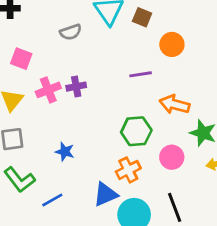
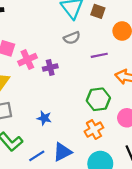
gray semicircle: (71, 32) -> (72, 38), moved
pink cross: (48, 90) -> (27, 60), moved
blue triangle: (105, 194) -> (62, 152), moved

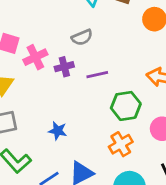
gray semicircle: (72, 38) -> (82, 37), moved
purple line: (99, 55) -> (97, 75), moved

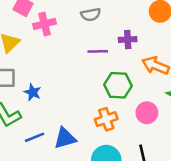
purple cross: (64, 67) -> (128, 39), moved
blue star: (58, 131) -> (33, 92), moved

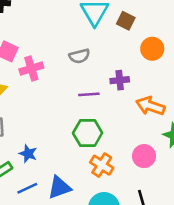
green hexagon: (118, 85) -> (88, 133), moved
blue star: (33, 92) -> (28, 154), moved
orange cross: (106, 119) -> (102, 165), turned -35

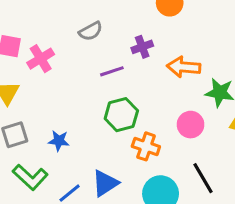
blue star: (28, 154) -> (59, 141), moved

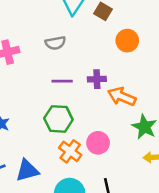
purple cross: (142, 47) -> (97, 79), moved
pink circle: (191, 125) -> (98, 143), moved

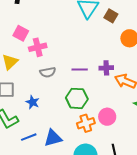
gray semicircle: (55, 43) -> (48, 72), moved
orange cross: (70, 151) -> (86, 123), turned 36

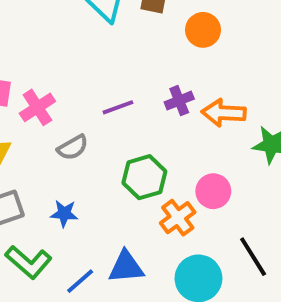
purple line: (80, 69) -> (118, 107), moved
blue triangle: (53, 138) -> (126, 267), turned 30

